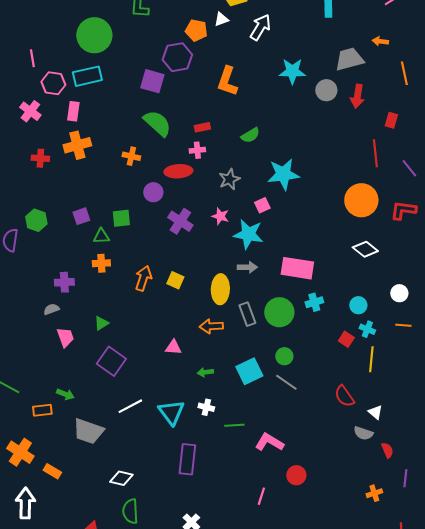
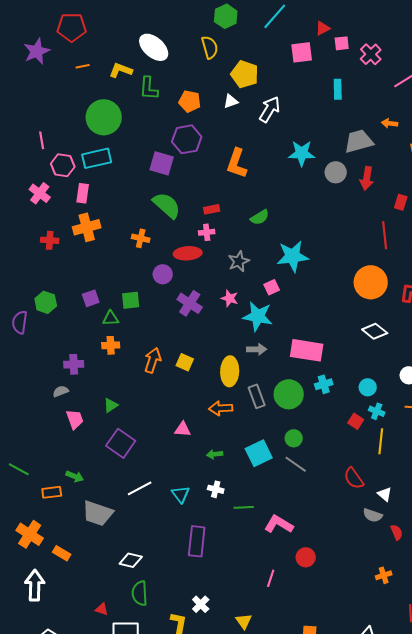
orange pentagon: (196, 30) -> (190, 101), moved
cyan triangle: (171, 412) -> (181, 494), size x0.7

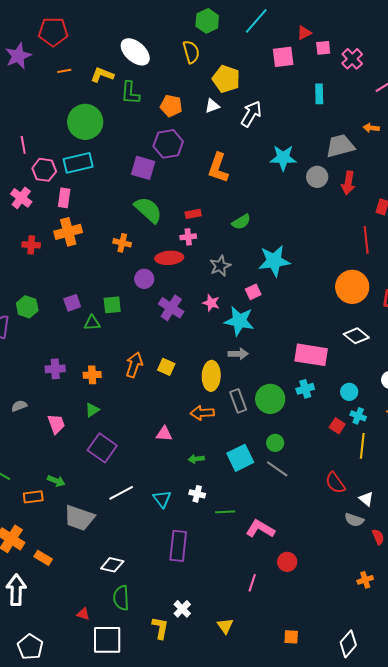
orange cross: (111, 345) -> (92, 375), moved
pink rectangle: (307, 350) -> (311, 355), moved
gray semicircle: (61, 391) -> (19, 406), moved

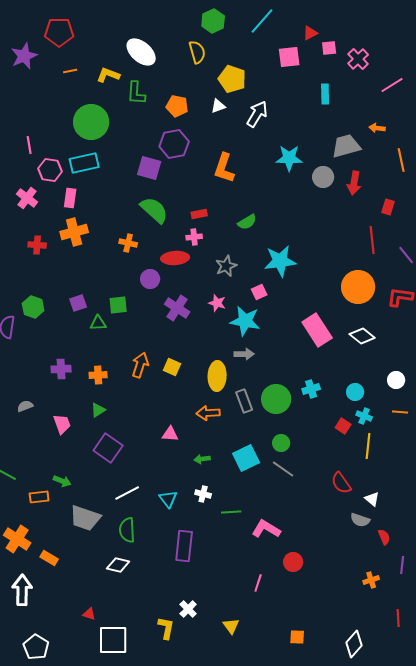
pink rectangle: (311, 355) -> (317, 330), moved, turned 48
green semicircle: (121, 598) -> (127, 530), moved

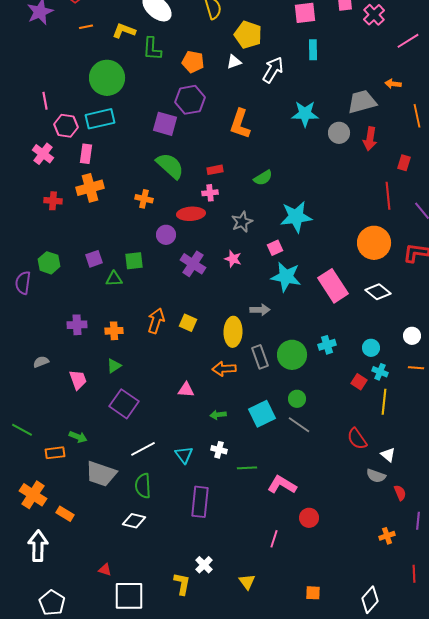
cyan rectangle: (325, 94) -> (313, 50), moved
cyan star: (245, 321) -> (286, 277), moved

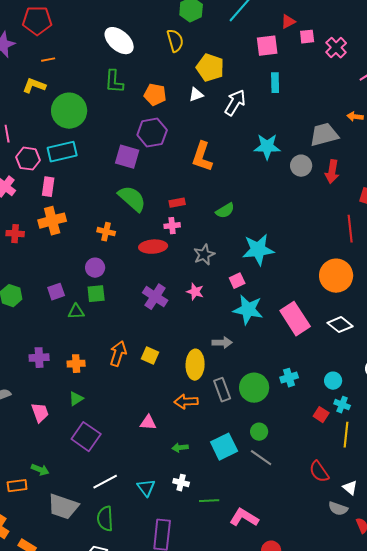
yellow L-shape: (124, 31) -> (34, 86), moved
purple circle: (166, 235) -> (95, 268), moved

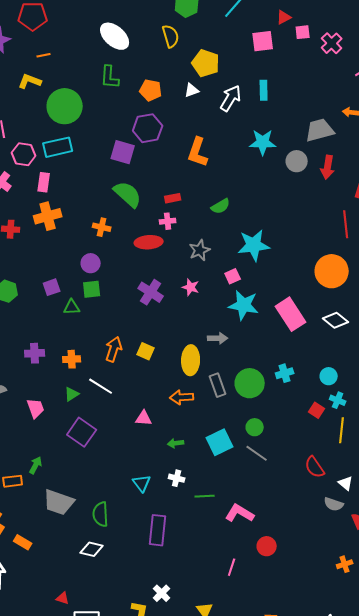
cyan rectangle: (275, 83) -> (264, 90), moved
green arrow: (40, 470) -> (36, 465), turned -84
white line: (105, 482) -> (101, 386), moved, turned 60

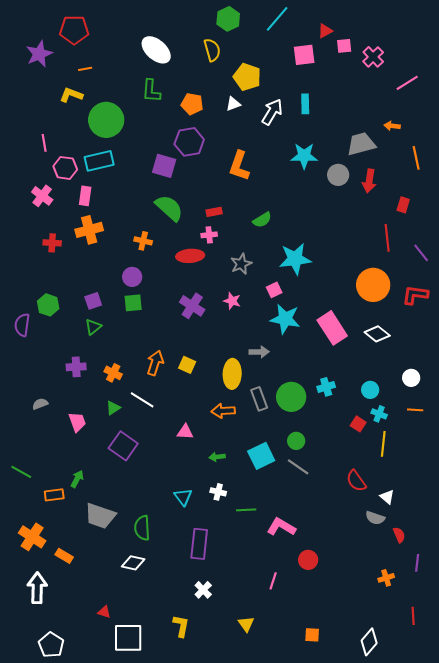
green triangle: (72, 307) -> (93, 327), moved, turned -36
orange cross: (72, 359) -> (113, 373), turned 30
white cross: (162, 593) -> (203, 590), moved

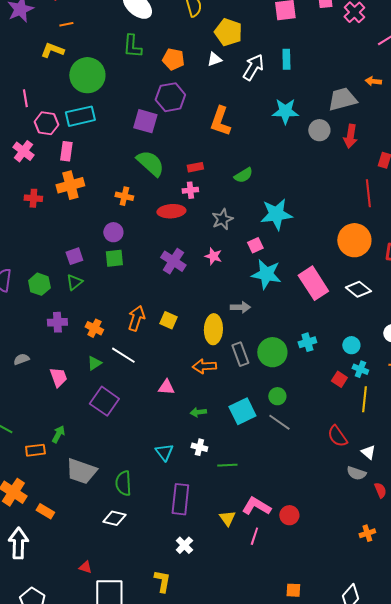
green hexagon: (48, 305) -> (39, 284), moved
pink L-shape: (281, 527) -> (256, 506), moved
yellow triangle: (246, 624) -> (227, 518), moved

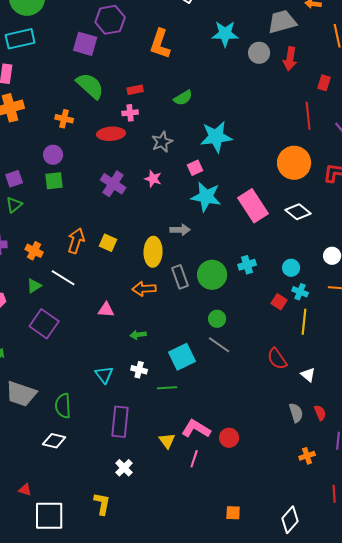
cyan square: (242, 411) -> (182, 357), moved
gray semicircle: (356, 473) -> (296, 413), moved, turned -126

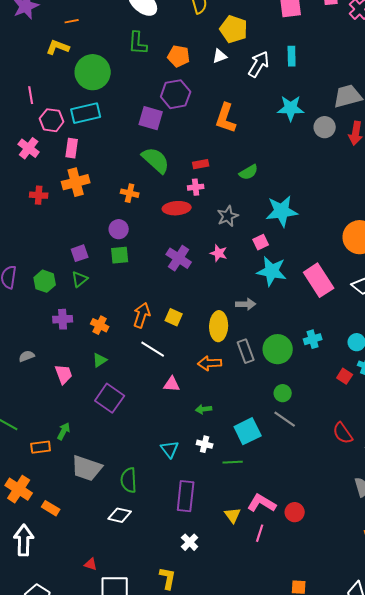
white line: (63, 278) -> (153, 349), moved

